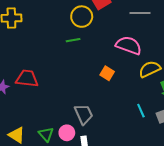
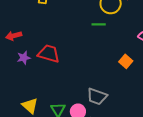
gray trapezoid: (84, 114) -> (97, 96), turned 125

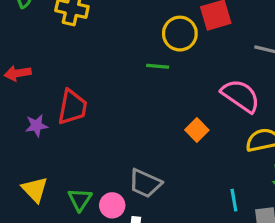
red trapezoid: (49, 54) -> (72, 107), turned 80
purple star: (24, 58) -> (37, 126), moved

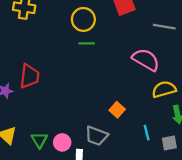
yellow circle: (180, 34) -> (83, 19), moved
orange square: (197, 130) -> (117, 110), moved
gray trapezoid: (145, 183) -> (96, 136), moved

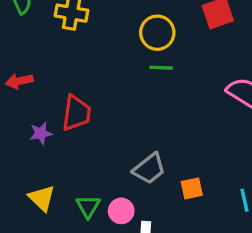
orange square: (117, 110) -> (192, 188), moved, turned 35
gray trapezoid: (96, 136) -> (149, 169), moved, turned -60

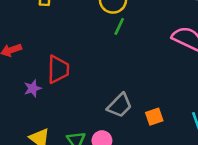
green line: (161, 68) -> (119, 26), turned -60

